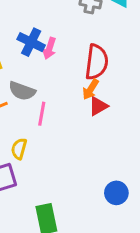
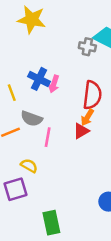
red triangle: (98, 106) -> (81, 131), moved
yellow semicircle: (19, 149) -> (29, 166), turned 105

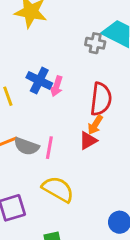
gray semicircle: (32, 119) -> (26, 146), moved
yellow semicircle: (29, 166) -> (58, 189), moved, size x1.6

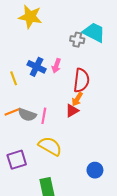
pink arrow: (57, 86) -> (56, 66), moved

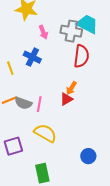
gray cross: (77, 40) -> (71, 31), size x1.5
pink arrow: (56, 66) -> (43, 32), moved, turned -40
red semicircle: (81, 80) -> (81, 56), moved

